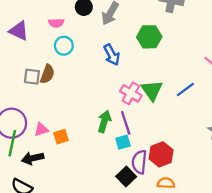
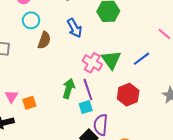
brown semicircle: (47, 74) -> (44, 40), moved
pink triangle: (41, 129) -> (11, 96), turned -40
red hexagon: (161, 154) -> (128, 95), moved

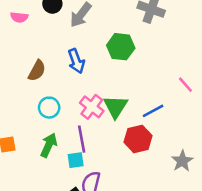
cyan circle: (31, 20) -> (49, 108), moved
green arrow: (69, 89) -> (49, 145), moved
red hexagon: (128, 95) -> (138, 139), moved

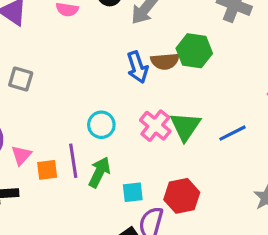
brown semicircle: (37, 71) -> (165, 61), moved, turned 55
purple line: (82, 139) -> (73, 161), moved
red hexagon: (138, 139) -> (182, 196), moved

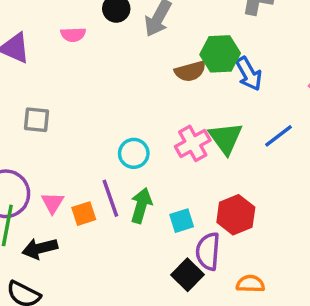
blue arrow: (137, 67) -> (249, 74), moved
pink cross: (155, 126) -> (193, 143), turned 32

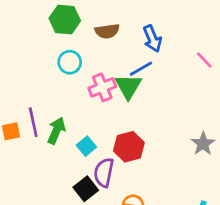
green hexagon: (220, 54) -> (65, 20), moved
blue line: (278, 136) -> (141, 69), moved
cyan circle: (134, 153) -> (70, 62), moved
cyan square: (182, 221) -> (86, 146), turned -30

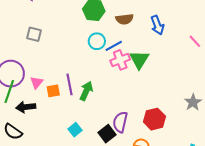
blue line: (141, 69) -> (114, 46), moved
cyan square: (86, 146) -> (75, 130), moved
red hexagon: (129, 147) -> (154, 119), moved

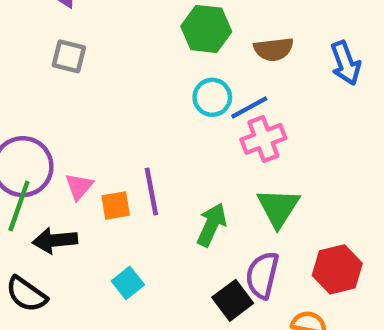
gray square: (34, 34) -> (69, 56), moved
green triangle: (139, 60) -> (278, 208), moved
green arrow: (86, 91) -> (212, 225), moved
cyan square: (75, 130) -> (128, 283), moved

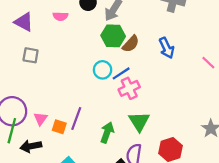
green hexagon: (206, 29) -> (113, 36), moved
brown semicircle: (274, 49) -> (131, 44), turned -36
purple line: (151, 192) -> (76, 118), turned 35
orange square: (116, 205) -> (59, 127), turned 32

